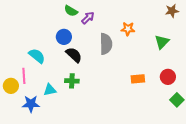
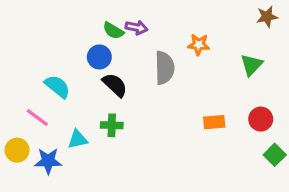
green semicircle: (71, 11) -> (113, 31), moved
purple arrow: (88, 18) -> (137, 27), turned 56
pink line: (24, 76) -> (37, 118), turned -49
yellow circle: (11, 86) -> (17, 150), moved

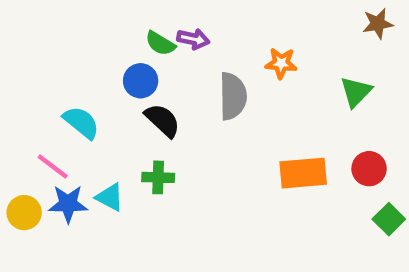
orange rectangle: (214, 122) -> (303, 173), size x1.5
cyan triangle: (78, 139) -> (110, 197), turned 40
blue star: (48, 161) -> (68, 204), moved

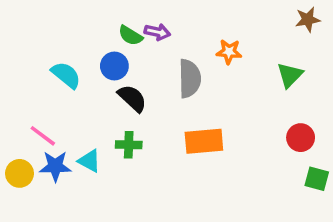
cyan semicircle: (81, 123) -> (66, 75), moved
orange rectangle: (303, 173) -> (204, 141), moved
green square: (389, 219) -> (317, 179), turned -30

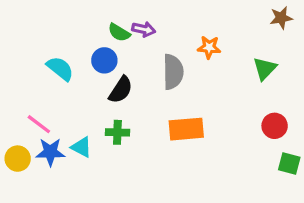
black semicircle: (132, 98) -> (121, 90), turned 80

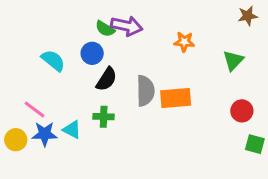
purple arrow: (144, 29) -> (127, 26), size x1.5
gray semicircle: (173, 72) -> (145, 91), moved
orange rectangle: (186, 129) -> (176, 98), moved

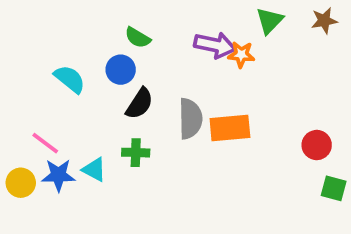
purple arrow: (127, 26) -> (215, 45), moved
green triangle: (233, 60) -> (270, 21), moved

